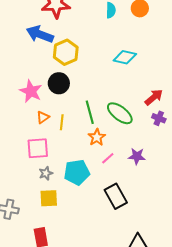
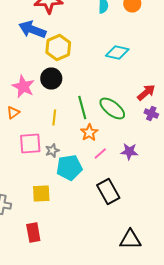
orange triangle: (43, 117) -> (13, 112), moved
gray star: (46, 173) -> (52, 150), moved

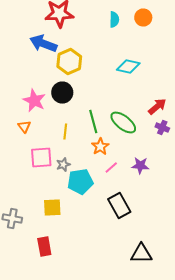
orange triangle: (13, 112) -> (24, 126), turned -32

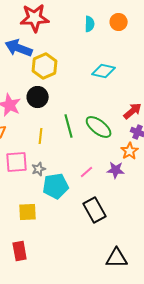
orange star: (100, 146) -> (130, 151), moved

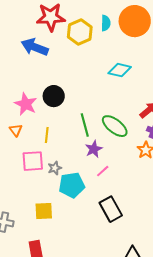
orange circle: (119, 22) -> (135, 21), size x1.8
yellow hexagon: (45, 66) -> (80, 32), moved
yellow line: (41, 136) -> (47, 135), moved
purple star: (116, 170) -> (94, 149), moved, turned -30

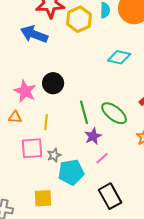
orange triangle: (16, 130) -> (15, 117), turned -48

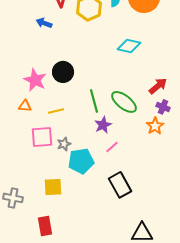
blue arrow: (34, 34) -> (44, 23), size x0.6
yellow line: (46, 122) -> (56, 111), turned 70

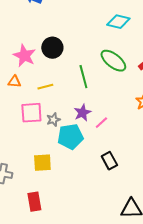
green ellipse: (124, 102) -> (113, 61), moved
purple star: (103, 125) -> (82, 113), moved
black rectangle: (120, 185) -> (109, 161), size x0.7

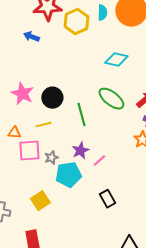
black circle: (52, 48) -> (52, 98), moved
orange triangle: (14, 82) -> (14, 133), moved
yellow square: (42, 163) -> (40, 201), turned -30

